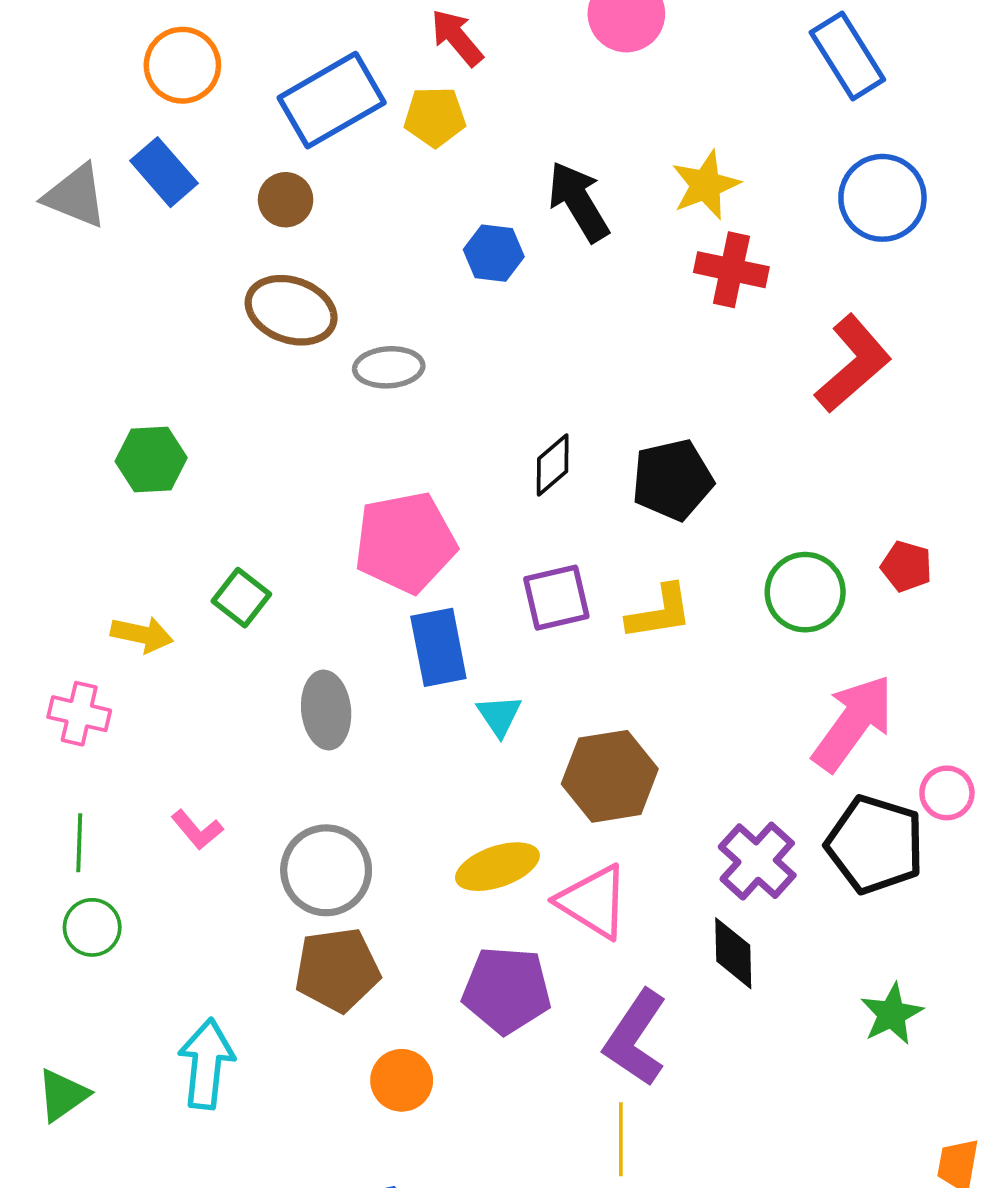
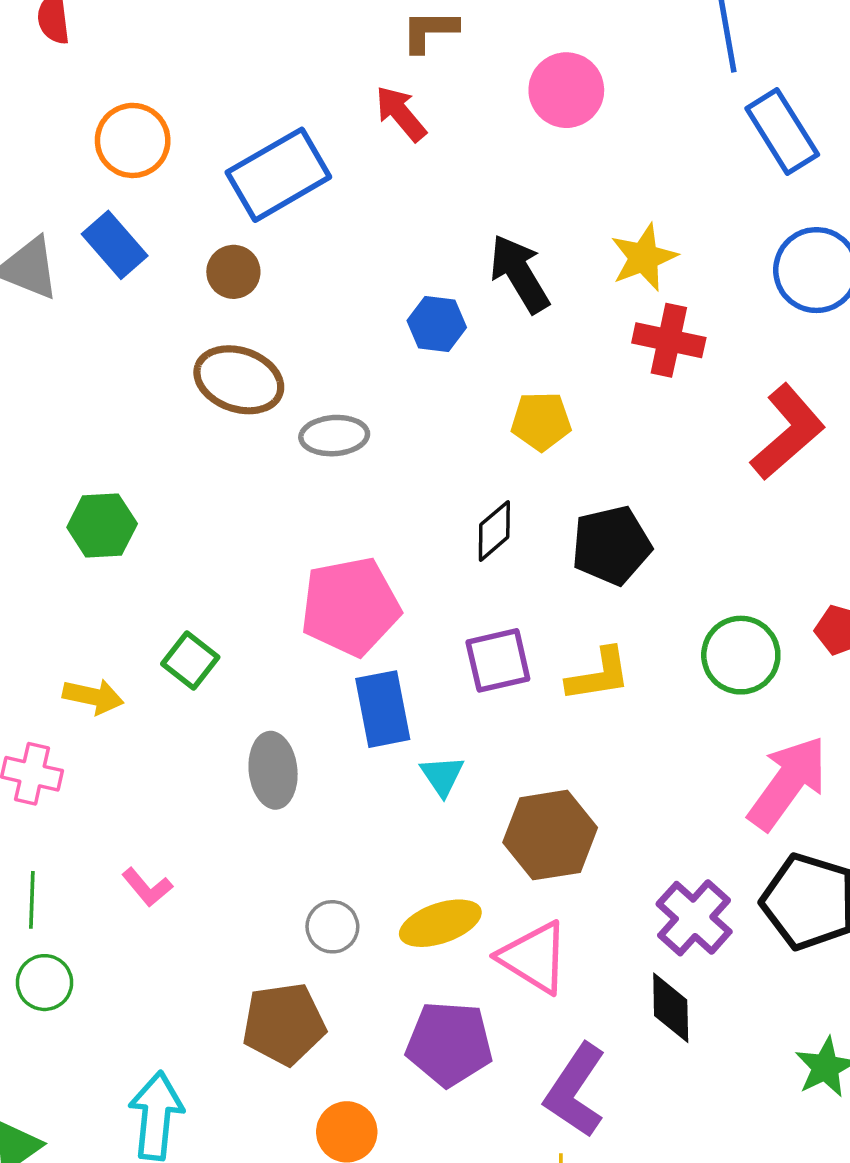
yellow pentagon: (435, 117) -> (541, 421), moved
gray circle: (326, 870) -> (332, 927), moved, size x0.6

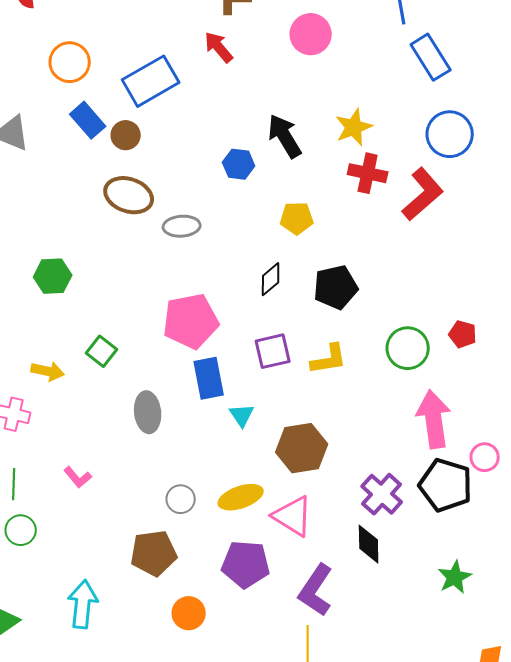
blue rectangle: (115, 245) -> (88, 120), moved
red L-shape: (788, 432) -> (423, 194), moved
pink arrow: (788, 783) -> (434, 419), turned -44

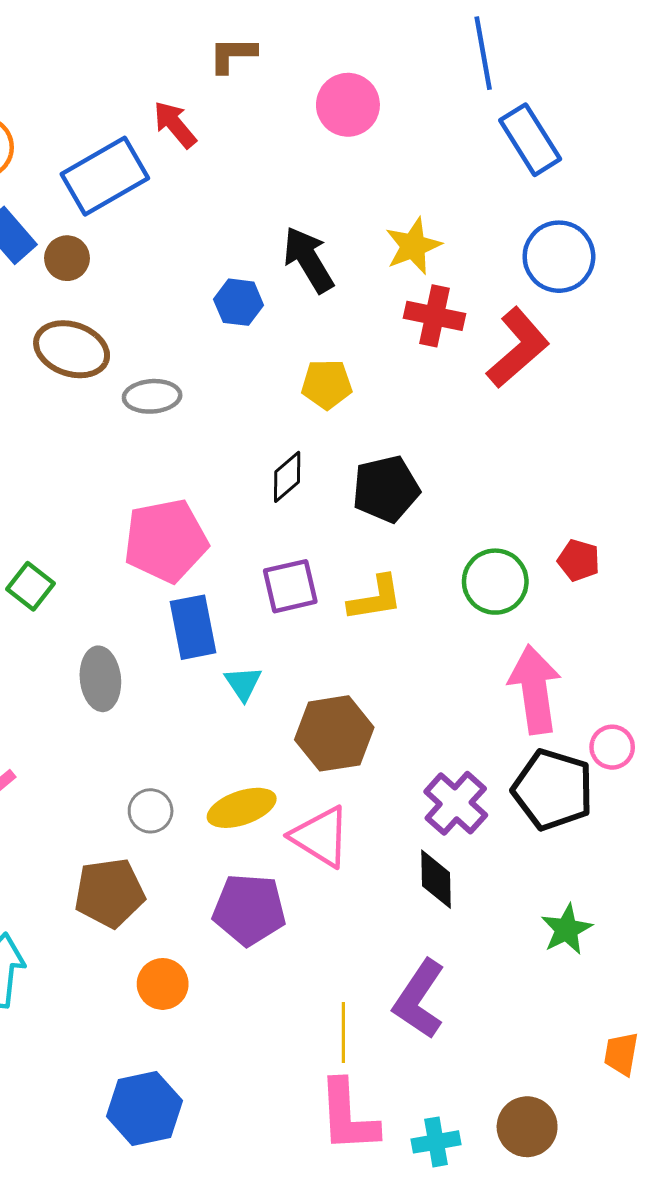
red arrow: (219, 47) -> (175, 125), moved
purple L-shape: (316, 590) -> (419, 999), moved

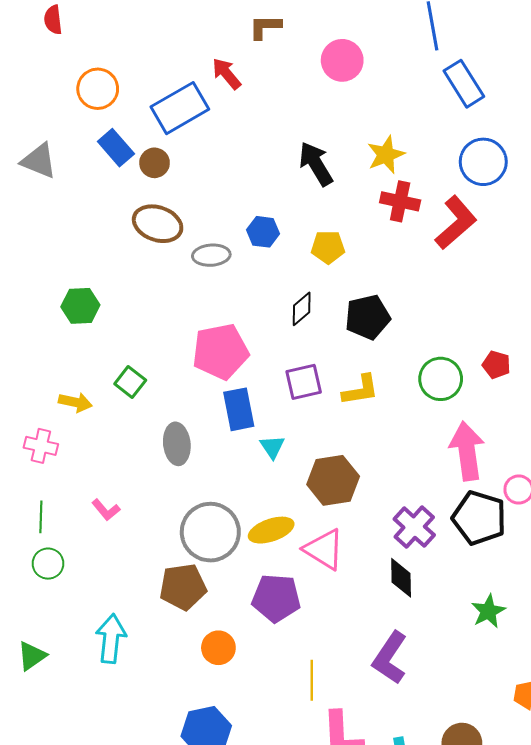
blue hexagon: (239, 302) -> (263, 232), moved
gray circle: (151, 811) -> (210, 532), size x2.0
yellow line: (343, 1033) -> (312, 680), moved

